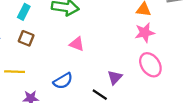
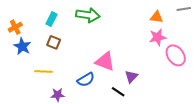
pink triangle: (77, 44) -> (105, 61), moved, size x1.5
pink ellipse: (150, 65) -> (176, 55), moved

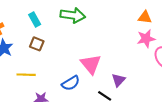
cyan rectangle: (52, 19) -> (35, 20), turned -56
pink triangle: (105, 61) -> (91, 64), turned 30

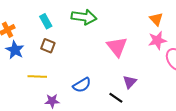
orange triangle: (145, 17) -> (156, 19), turned 40
pink triangle: (91, 64) -> (117, 47), moved

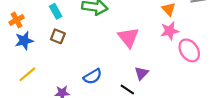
blue star: (15, 50) -> (24, 41), turned 30
yellow line: (37, 76) -> (27, 74), moved, turned -42

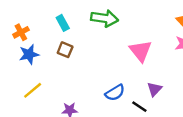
blue semicircle: (93, 76) -> (115, 93), moved

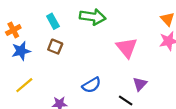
blue semicircle: (115, 93) -> (91, 85), moved

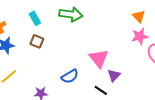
pink triangle: (127, 48) -> (99, 58), moved

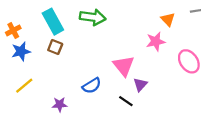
cyan rectangle: (35, 18) -> (53, 22), size x1.6
pink star: (140, 36) -> (156, 41), moved

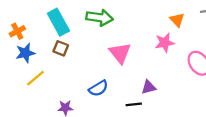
pink triangle: (124, 66) -> (120, 53), moved
purple triangle: (140, 85) -> (149, 87), turned 32
yellow line: (24, 86) -> (36, 78), moved
black line: (126, 101) -> (134, 104), turned -40

